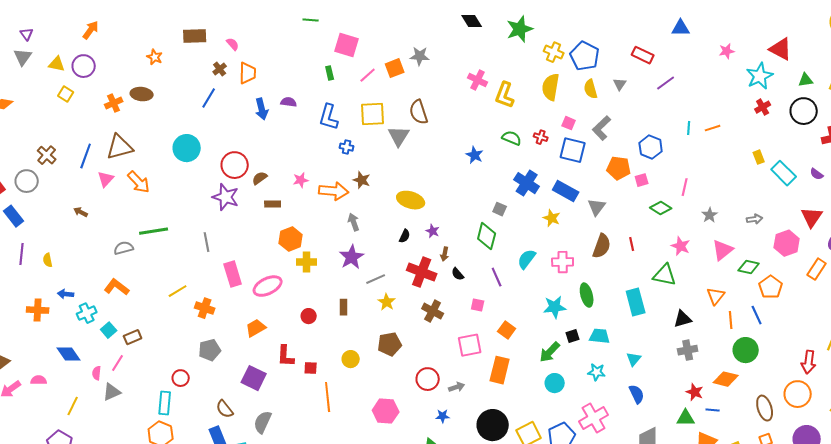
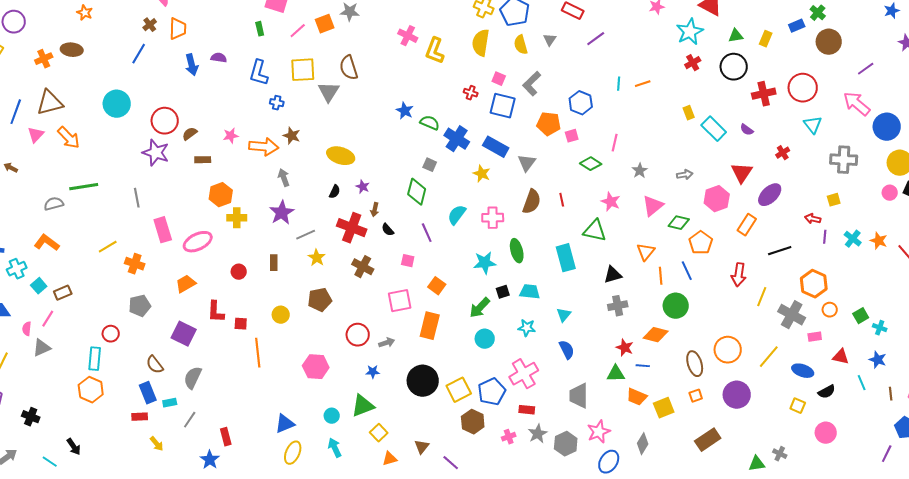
green semicircle: (512, 138) -> (430, 123), moved
red arrow: (809, 362) -> (739, 275), moved

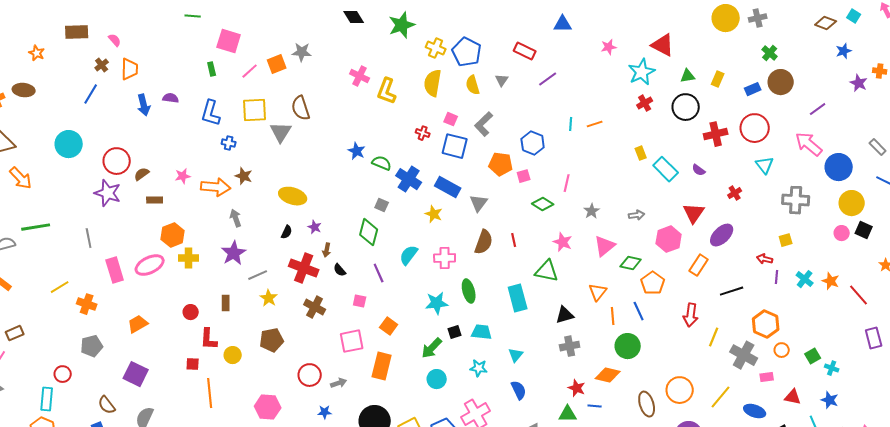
blue rectangle: (797, 26) -> (753, 89), moved
pink ellipse: (198, 242) -> (150, 265), moved
red L-shape: (216, 312) -> (209, 339), moved

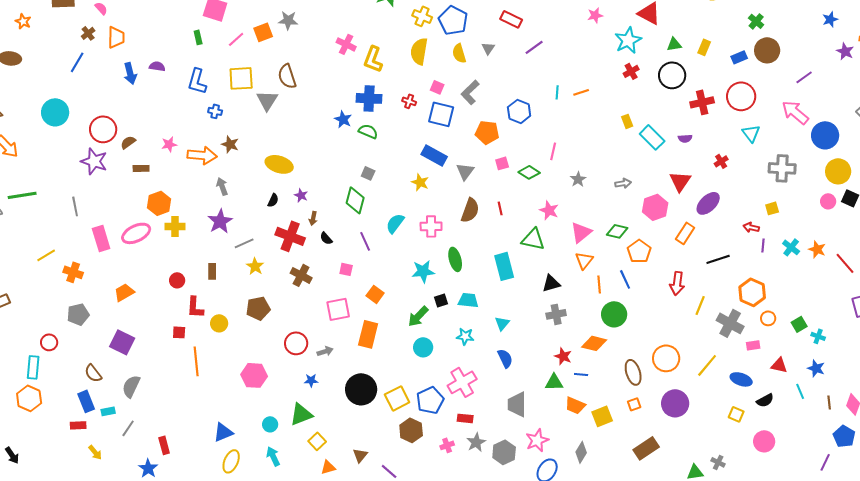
purple semicircle: (699, 170) -> (685, 138), turned -40
pink square: (524, 176) -> (502, 163), moved
blue cross: (409, 179) -> (369, 98), moved, turned -30
pink triangle: (605, 246) -> (581, 232), moved

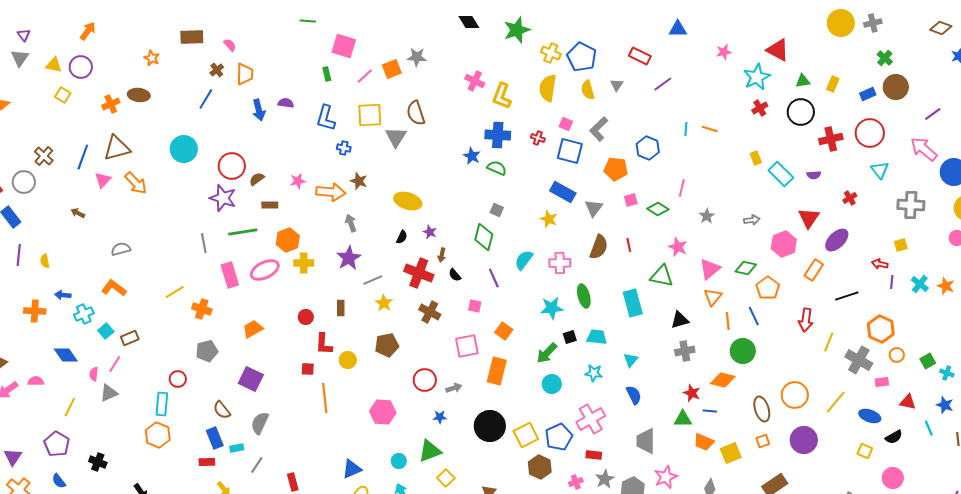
orange line: (581, 92) -> (710, 129), turned 35
green line: (22, 195) -> (243, 232), moved

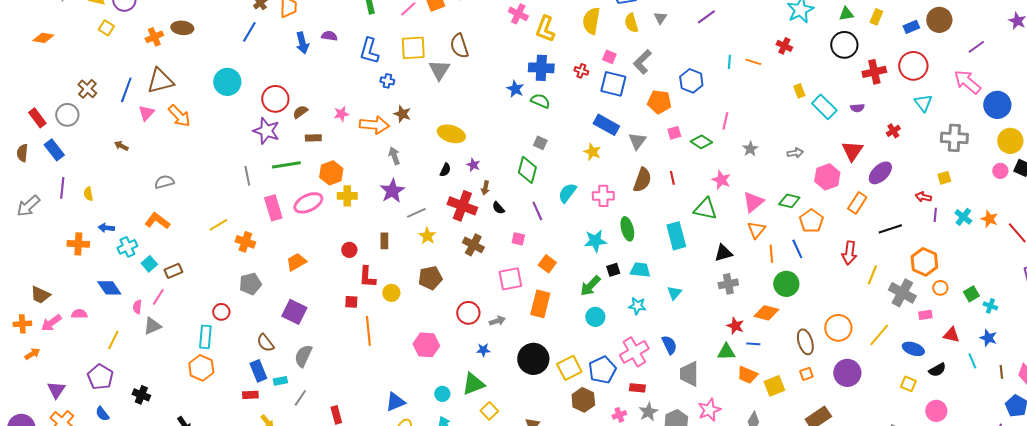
red cross: (760, 108) -> (784, 46), moved, turned -35
blue semicircle: (634, 395) -> (669, 345), moved

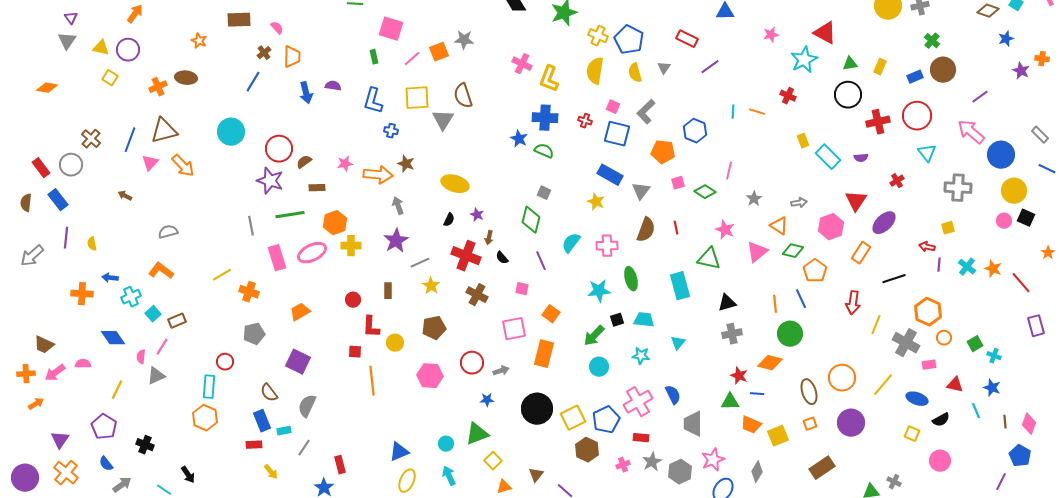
orange triangle: (756, 230) -> (779, 226), moved, turned -36
pink hexagon: (426, 345) -> (430, 376), moved

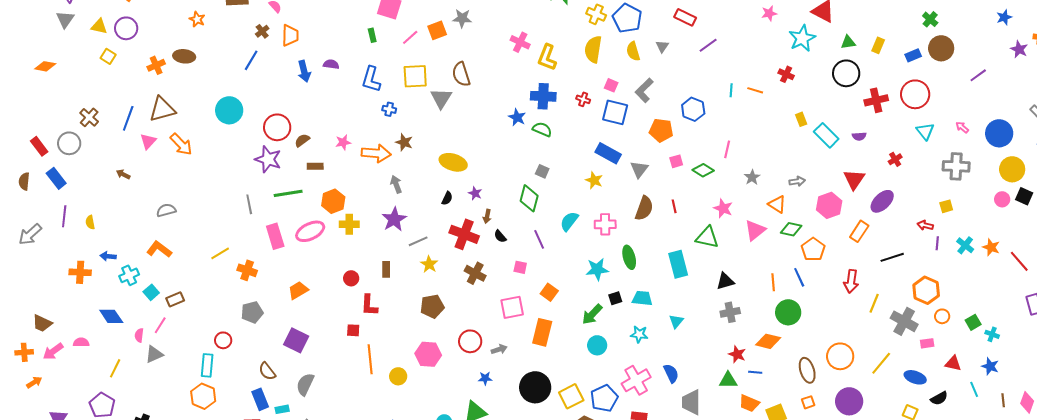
pink arrow: (971, 132) -> (962, 127), moved, size x0.5
yellow circle: (395, 343) -> (398, 376), moved

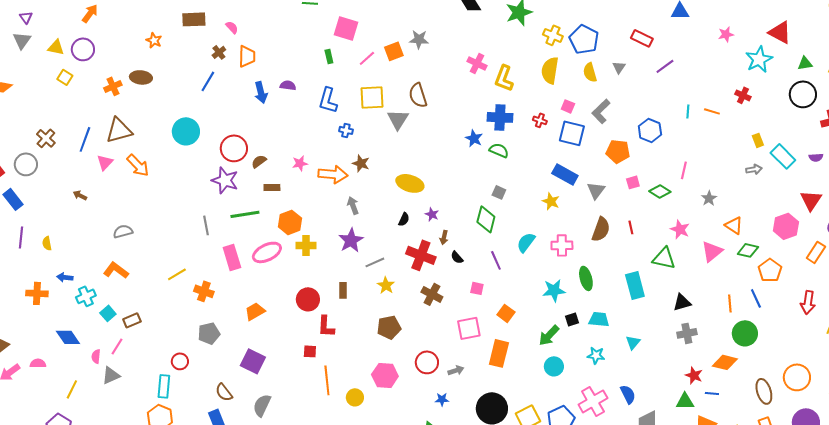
gray arrow: (797, 181) -> (754, 169), moved
red circle: (351, 278) -> (308, 299), size x1.5

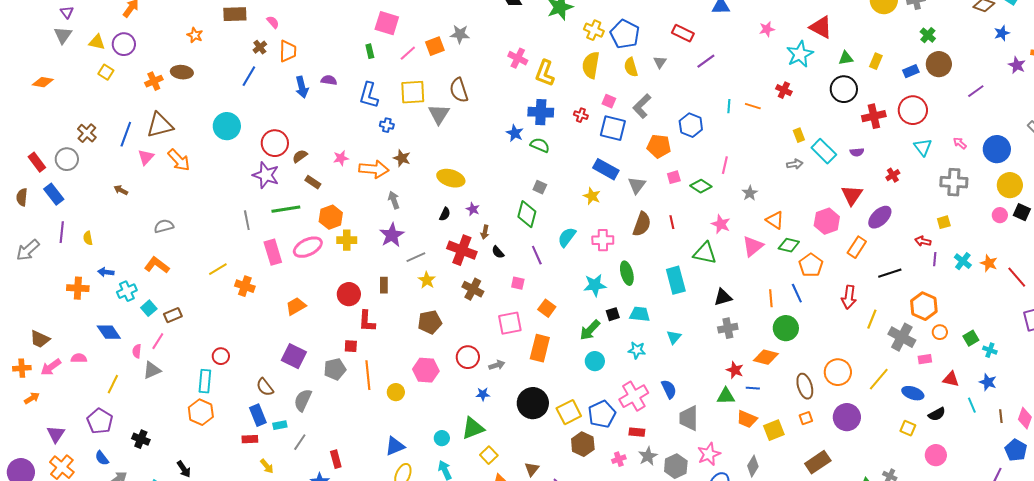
brown rectangle: (272, 187) -> (313, 182), turned 35
gray pentagon: (209, 333) -> (335, 369), moved

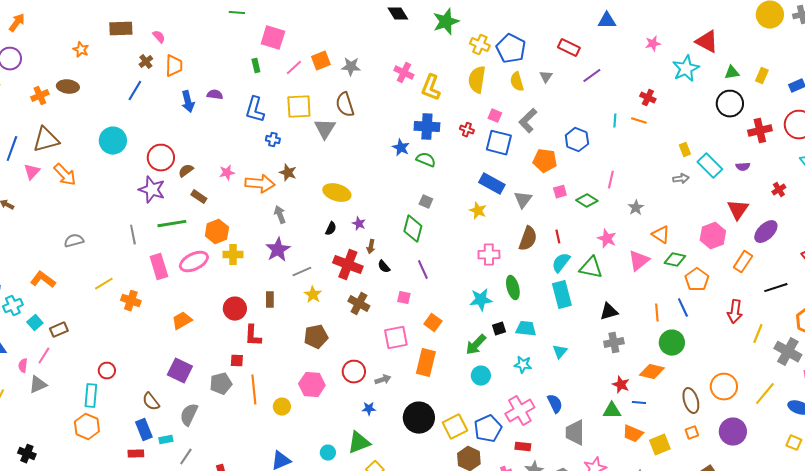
gray star: (460, 34) -> (351, 67), moved
red cross: (784, 90) -> (648, 98), moved
gray semicircle: (164, 226) -> (74, 241), moved
cyan semicircle: (567, 237) -> (561, 263), moved

